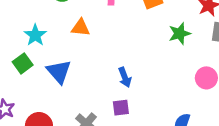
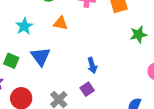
green square: (23, 63) -> (11, 61), moved, turned -35
purple square: (121, 108) -> (87, 89), turned -32

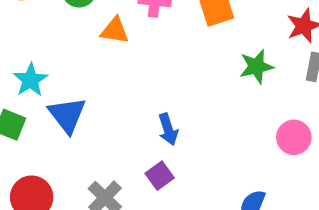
orange triangle: (61, 23) -> (115, 31), moved
cyan star: (24, 26) -> (30, 80), moved

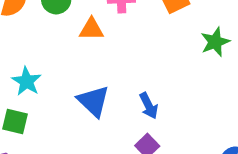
blue triangle: (67, 115) -> (93, 101), moved

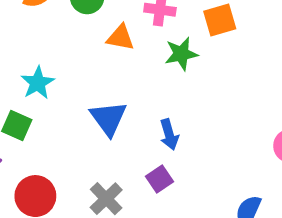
green star: (215, 42) -> (181, 54), moved

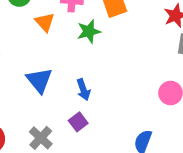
orange triangle: (120, 38) -> (45, 22), turned 40

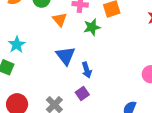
blue triangle: (39, 80) -> (66, 56), moved

